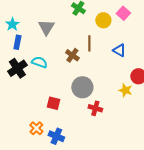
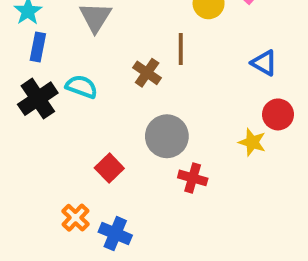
blue triangle: (119, 50) -> (264, 63), moved
red square: (53, 103) -> (109, 168), turned 32

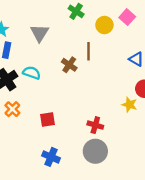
gray circle: (167, 136) -> (95, 151), moved
red square: (109, 168) -> (48, 119), turned 35
orange cross: (76, 218) -> (12, 109), moved

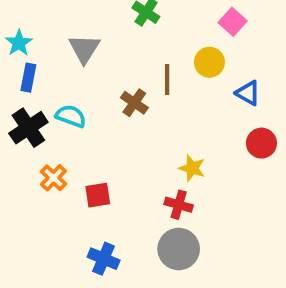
yellow circle: (104, 25) -> (209, 62), moved
yellow star: (129, 105) -> (192, 168), moved
orange cross: (12, 109) -> (53, 178), moved

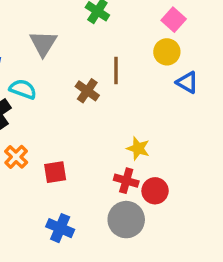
yellow circle: (209, 62) -> (167, 52), moved
cyan semicircle: (71, 116) -> (23, 89), moved
red circle: (261, 143) -> (155, 191), moved

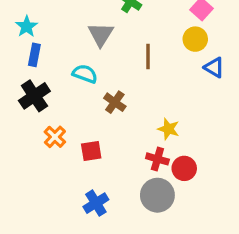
gray triangle: (43, 43) -> (101, 34), moved
cyan semicircle: (23, 89) -> (85, 74), moved
brown cross: (87, 91) -> (115, 102), moved
blue cross: (60, 228) -> (96, 203), turned 35

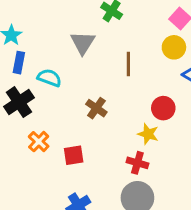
cyan semicircle: (85, 74) -> (49, 78), moved
red circle: (184, 168) -> (163, 108), moved

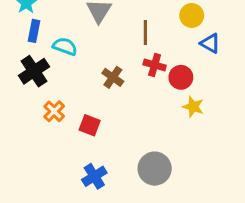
yellow star: (148, 134) -> (193, 107), moved
red square: (74, 155) -> (90, 125), turned 30
red cross: (137, 163) -> (155, 65), moved

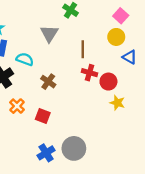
brown cross: (113, 77) -> (48, 82), moved
gray circle: (155, 169) -> (74, 148), moved

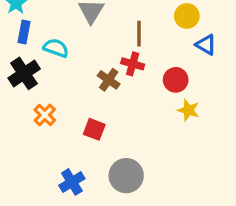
red cross: (89, 73) -> (133, 64), moved
brown cross: (48, 82) -> (109, 80), moved
red square: (43, 116) -> (94, 129), moved
blue cross: (46, 153) -> (72, 182), moved

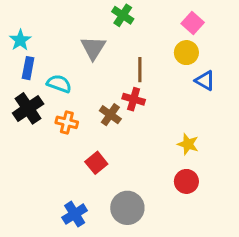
red circle: (176, 80) -> (186, 181), moved
orange cross: (45, 115) -> (67, 122), moved, turned -30
red square: (94, 129) -> (96, 163), turned 30

